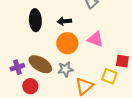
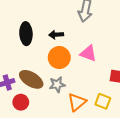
yellow square: (109, 76) -> (103, 101), moved

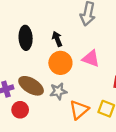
black arrow: (56, 35) -> (57, 39), turned 72

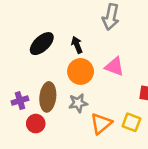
black ellipse: (26, 38) -> (42, 44), turned 50
brown ellipse: (31, 86) -> (48, 97), turned 65

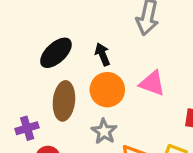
brown ellipse: (48, 97) -> (64, 101), moved
gray star: (78, 103) -> (104, 131), turned -30

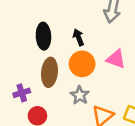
black ellipse: (56, 53) -> (43, 36), turned -50

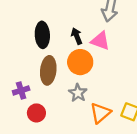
pink triangle: (116, 59) -> (100, 41), moved

